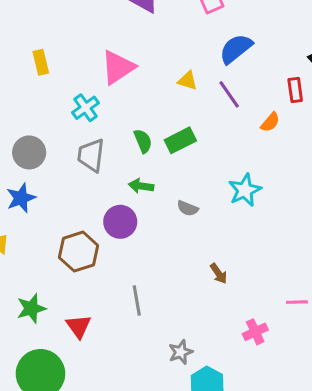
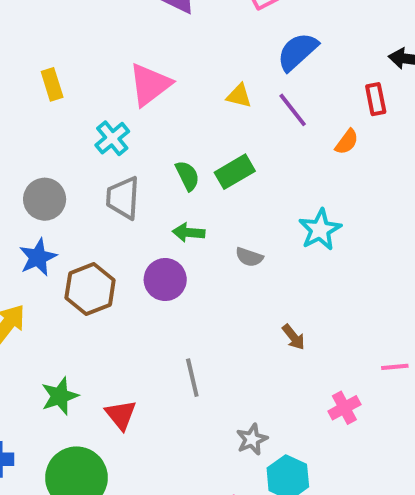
brown hexagon: (79, 252) -> (90, 289), moved

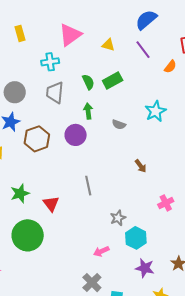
yellow triangle: (239, 96) -> (108, 45), moved
cyan cross: (112, 138) -> (50, 62), turned 30
green arrow: (189, 233) -> (88, 111), turned 77

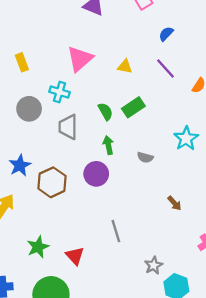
blue semicircle: (146, 20) -> (166, 34), size x0.6
cyan cross: (50, 62) -> (59, 92), turned 30
gray circle: (15, 92) -> (29, 109), moved

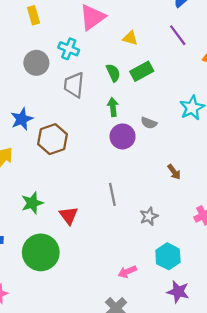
yellow triangle: (125, 67) -> (130, 38), moved
purple circle: (96, 174) -> (123, 136), moved
gray star: (154, 265) -> (149, 216), moved

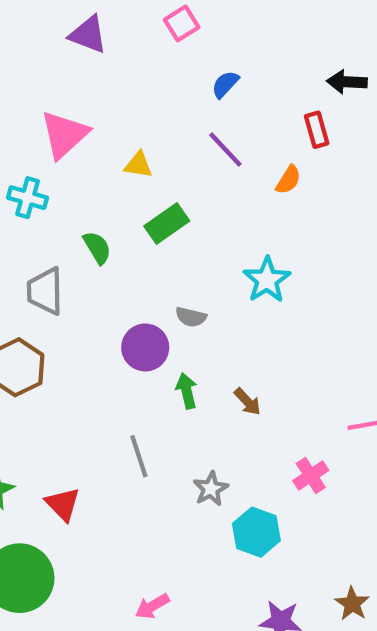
green semicircle: (113, 73) -> (97, 248), moved
gray trapezoid: (74, 85) -> (45, 291), moved
green arrow: (113, 107) -> (187, 391), moved
cyan hexagon: (168, 256) -> (256, 532), moved
pink arrow: (127, 272) -> (152, 606), moved

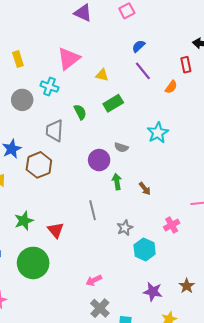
blue semicircle: (225, 84) -> (139, 46), moved

